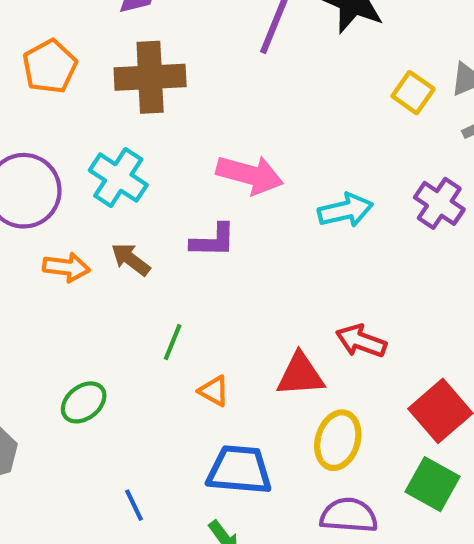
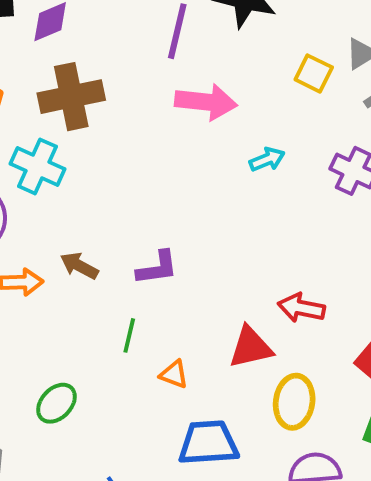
pink arrow: (250, 175) -> (206, 102), moved
cyan cross: (118, 178) -> (38, 166), moved
cyan arrow: (345, 210) -> (267, 159), moved, size x0.7
purple L-shape: (213, 241) -> (157, 268), moved

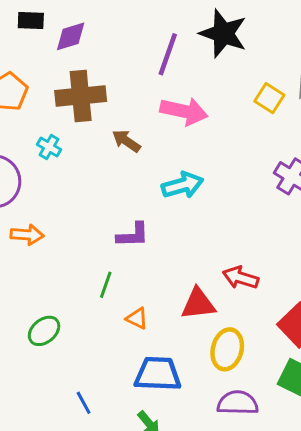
cyan arrow: (267, 159) -> (183, 185), moved, size x1.5
cyan cross: (38, 166) -> (49, 147), size x0.6
brown arrow: (79, 266) -> (126, 141), moved

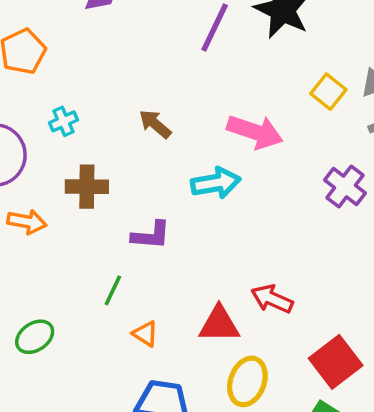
brown cross: (81, 96) -> (87, 187), moved, size x0.7
pink arrow: (184, 111) -> (255, 132), moved
cyan cross: (49, 147) -> (63, 121), turned 30

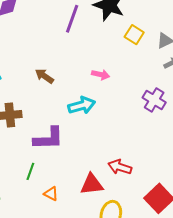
yellow square: (328, 92) -> (134, 35), moved
pink arrow: (255, 132) -> (101, 75), size x0.6
purple L-shape: (151, 235) -> (48, 138), size x1.4

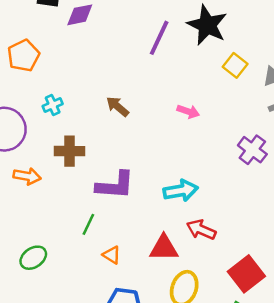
cyan arrow: (82, 105) -> (181, 191), moved

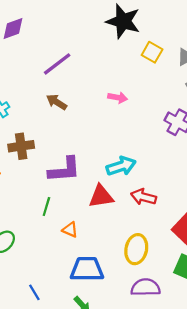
purple line: (159, 38) -> (57, 64), moved, turned 36
red triangle: (164, 248) -> (101, 196), moved

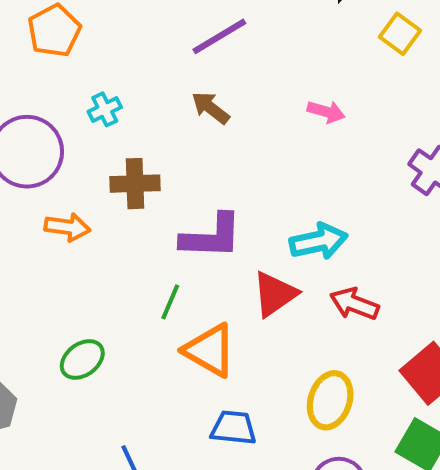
red triangle: (101, 196) -> (275, 294), turned -32
orange triangle: (70, 230) -> (210, 350), size x1.8
blue trapezoid: (87, 269) -> (233, 428), size x0.7

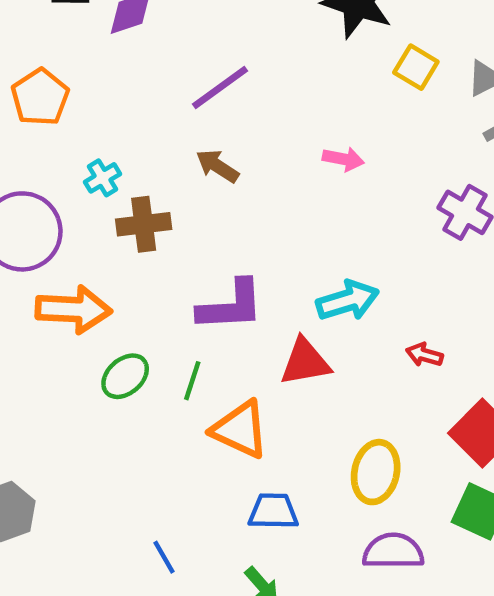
brown cross: (135, 184) -> (144, 224), moved
orange arrow: (67, 227) -> (73, 309), size x1.5
red triangle: (275, 294) -> (305, 362), turned 30
red arrow: (354, 304) -> (424, 355), moved, size x0.7
green ellipse: (82, 359) -> (125, 376), moved

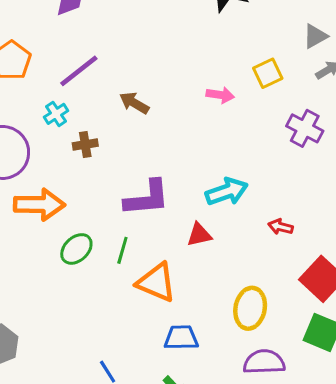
yellow square: (416, 67) -> (268, 73), moved, turned 36
purple line: (220, 88) -> (79, 71), moved
brown cross: (144, 224) -> (85, 145), size x0.7
red triangle: (305, 362) -> (199, 235), size x0.7

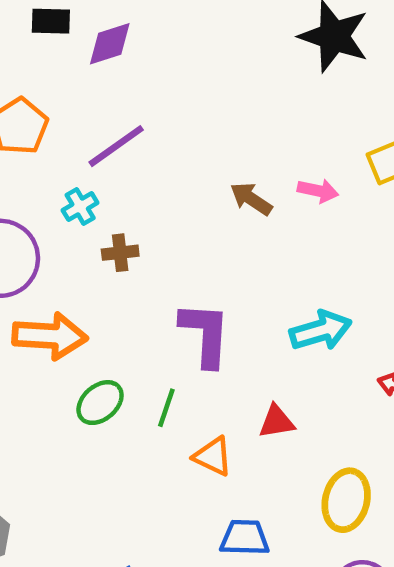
brown arrow: (134, 103) -> (251, 199), moved
purple L-shape: (147, 198) -> (205, 334), turned -84
red triangle: (199, 235) -> (277, 422), moved
orange triangle: (156, 282) -> (213, 456), size x0.7

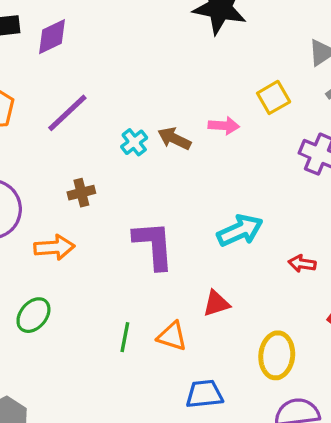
cyan cross: (80, 207) -> (134, 142), moved
orange arrow: (50, 336) -> (54, 247), moved, size x0.7
green ellipse: (100, 403) -> (33, 315), moved
green line: (166, 408) -> (125, 337), moved

